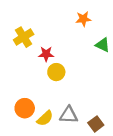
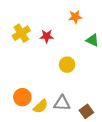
red star: (46, 54) -> (47, 36), moved
yellow circle: (56, 72) -> (67, 65), moved

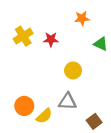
gray triangle: (62, 103) -> (67, 101), moved

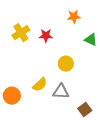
orange circle: (24, 106) -> (12, 96), moved
yellow semicircle: (44, 116) -> (40, 85), moved

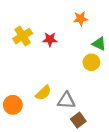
yellow circle: (66, 64) -> (91, 62), moved
brown square: (85, 110) -> (78, 120), moved

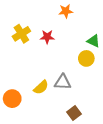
orange star: (81, 19) -> (66, 11), moved
gray triangle: (66, 100) -> (63, 82), moved

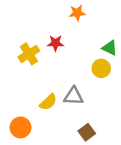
yellow cross: (21, 34) -> (29, 54), moved
orange circle: (12, 99) -> (20, 127), moved

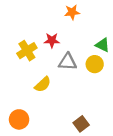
gray triangle: (74, 96) -> (68, 62), moved
yellow semicircle: (48, 102) -> (43, 84), moved

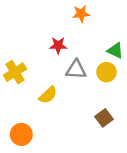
yellow cross: (27, 51) -> (15, 72), moved
brown square: (81, 124) -> (104, 118), moved

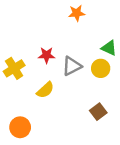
red star: (58, 45) -> (47, 55), moved
gray triangle: (76, 70) -> (72, 66), turned -30

